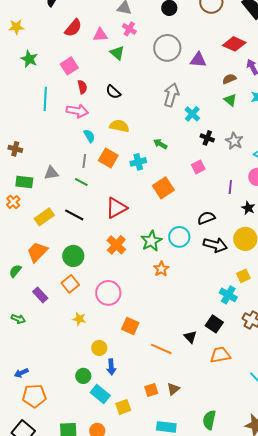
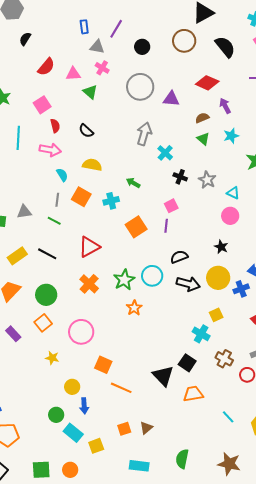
purple line: (230, 187) -> (166, 226), moved
black triangle: (190, 337) -> (163, 376), size x1.6
orange line: (161, 349) -> (121, 388), moved

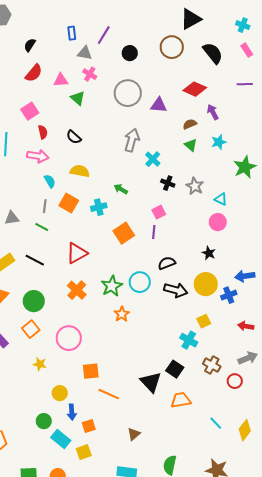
black semicircle: (25, 39) -> (30, 45), moved
orange square: (103, 365) -> (91, 371), turned -30
orange square: (124, 429) -> (89, 426), moved

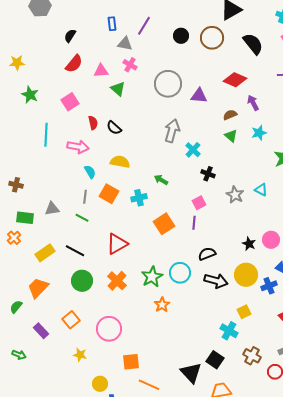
black circle: (130, 53) -> (181, 36), moved
red semicircle: (43, 132) -> (93, 123), moved
gray star: (195, 186) -> (235, 195), moved
pink circle: (218, 222) -> (271, 240), moved
green circle: (34, 301) -> (82, 281), moved

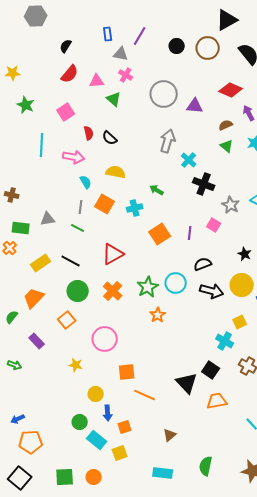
black cross: (208, 174) -> (204, 184), size x1.5
pink square: (199, 203) -> (214, 225), moved, turned -32
orange square: (71, 320) -> (67, 320), moved

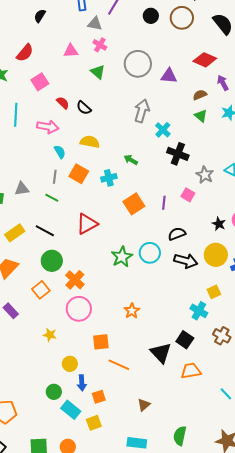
red semicircle: (70, 74) -> (25, 53), moved
green triangle: (114, 99) -> (98, 72), moved
red semicircle: (89, 133) -> (63, 103), turned -32
orange cross: (113, 291) -> (75, 280), moved
orange star: (158, 315) -> (132, 311), moved

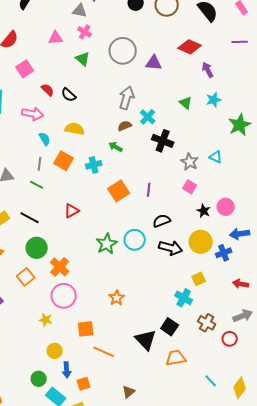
brown semicircle: (200, 95) -> (125, 126), moved
pink square: (188, 195) -> (190, 187), moved
red triangle: (87, 224) -> (72, 211), size x0.7
yellow star: (50, 335) -> (46, 320), moved

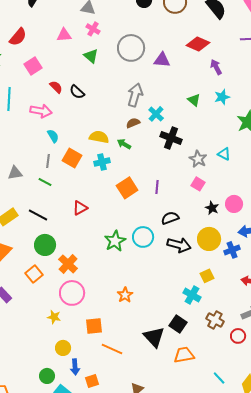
yellow semicircle: (75, 129) -> (99, 137), moved

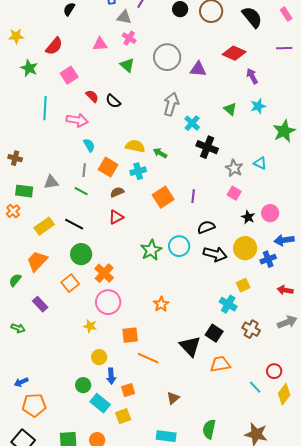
brown semicircle: (133, 123) -> (117, 192), moved
red circle: (238, 336) -> (274, 371), moved

